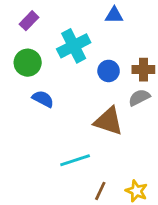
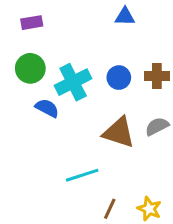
purple rectangle: (29, 21) -> (32, 23), turned 36
cyan cross: (74, 46) -> (73, 82), moved
gray semicircle: (139, 97) -> (157, 126), moved

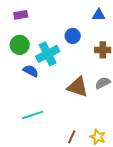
blue triangle: (125, 16) -> (99, 15), moved
blue circle: (119, 78) -> (73, 36), moved
cyan line: (82, 175) -> (33, 115), moved

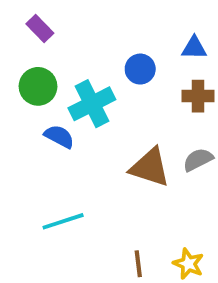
purple rectangle: (21, 15) -> (40, 29), turned 56
blue triangle: (99, 15) -> (194, 48), moved
brown line: (72, 137) -> (138, 264), turned -32

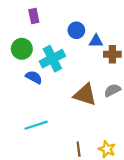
purple rectangle: (40, 29) -> (34, 16), moved, turned 32
blue triangle: (194, 48) -> (96, 41), moved
blue circle: (140, 69) -> (76, 30), moved

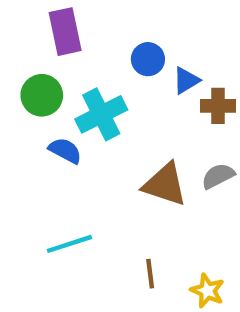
purple rectangle: (34, 16) -> (65, 32), size x1.5
blue triangle: (96, 41) -> (186, 80), turned -32
brown line: (79, 149) -> (150, 274), moved

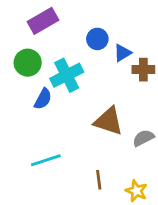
purple rectangle: (65, 32) -> (43, 21), turned 72
blue semicircle: (65, 150) -> (43, 99), turned 90
gray semicircle: (218, 176) -> (143, 138), moved

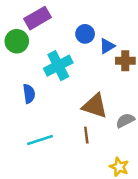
green circle: (28, 63) -> (17, 41), moved
blue semicircle: (43, 99) -> (29, 94), moved, turned -36
brown line: (99, 180) -> (86, 135), moved

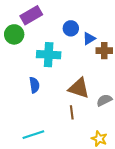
cyan cross: (58, 66) -> (49, 55), turned 30
blue semicircle: (29, 94) -> (34, 85), moved
cyan line: (40, 140) -> (33, 135), moved

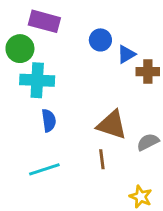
purple rectangle: (31, 15) -> (44, 21), turned 45
cyan cross: (49, 55) -> (37, 80), moved
cyan line: (33, 135) -> (44, 169), moved

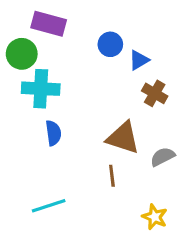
brown cross: (148, 72) -> (155, 93), moved, turned 30
cyan line: (44, 169) -> (49, 206), moved

